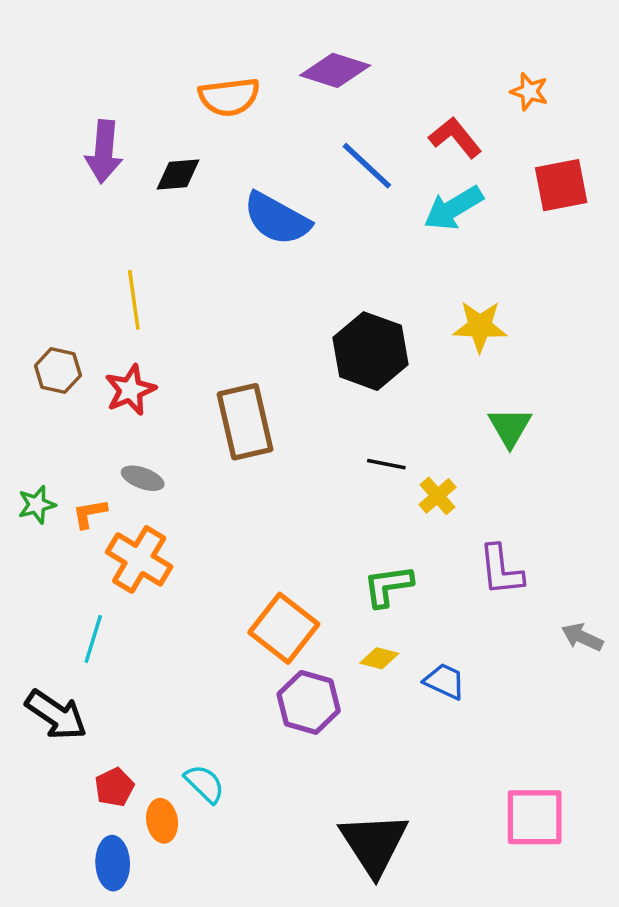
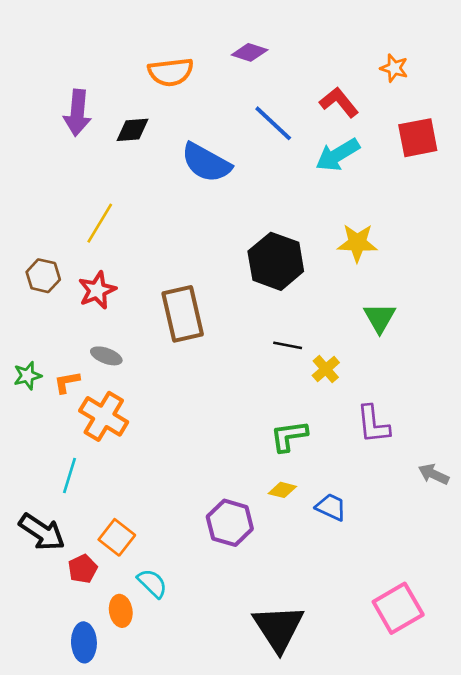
purple diamond: (335, 70) -> (250, 52), size x0.7
yellow line: (134, 300) -> (100, 223), turned 39
orange square: (284, 628) -> (117, 537), moved, size x0.7
red pentagon: (114, 787) -> (83, 569), moved
pink square: (535, 817) -> (398, 608), turned -30

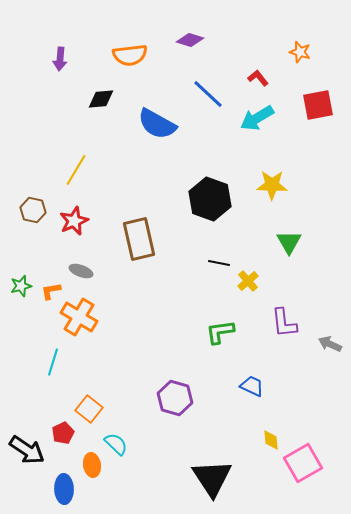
red L-shape: (339, 102) -> (258, 78), size x0.7
purple arrow: (77, 113) -> (60, 59), moved, size x0.7
gray arrow: (434, 474) -> (330, 344), moved
yellow diamond: (282, 490) -> (271, 440), moved, turned 70
black arrow: (42, 532) -> (27, 450), moved

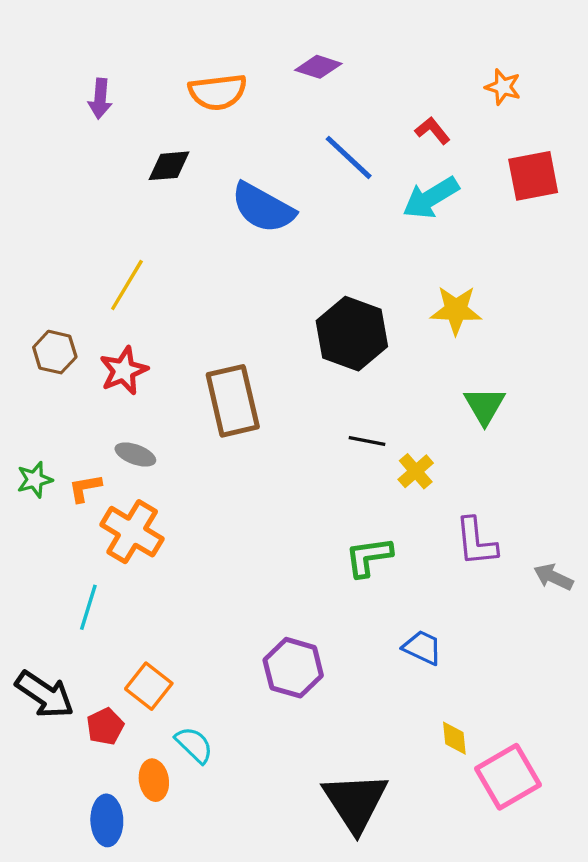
black arrow: (27, 450) -> (45, 695), moved

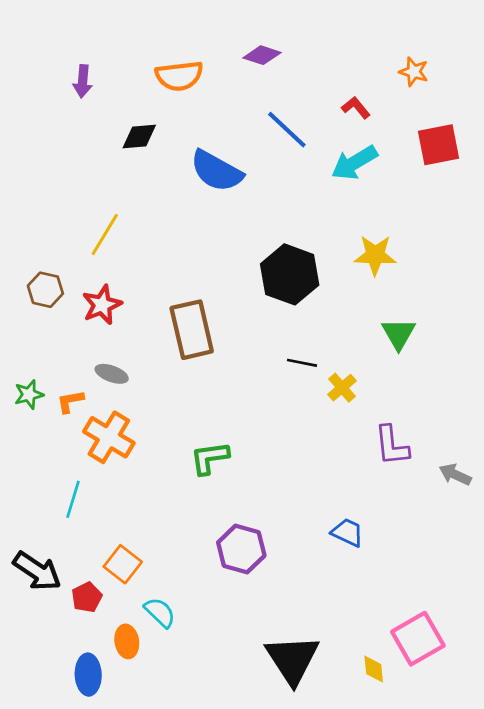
green L-shape: (369, 557) -> (210, 458), moved
yellow diamond: (454, 738) -> (374, 669), moved

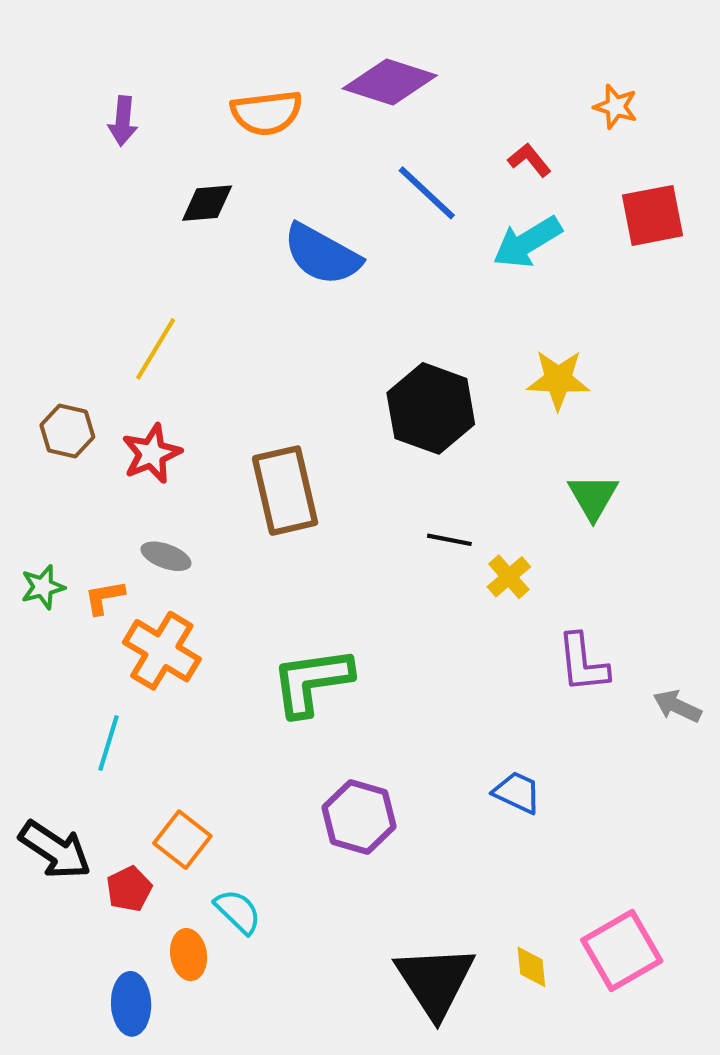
purple diamond: (262, 55) -> (390, 82), size x1.6
green L-shape: (210, 458) -> (312, 681), size x1.4
yellow diamond: (374, 669) -> (531, 967), moved

